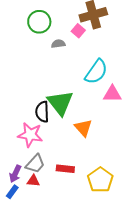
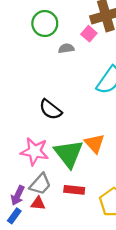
green triangle: (60, 103) -> (69, 154), moved
black semicircle: (42, 112) -> (50, 109), moved, turned -50

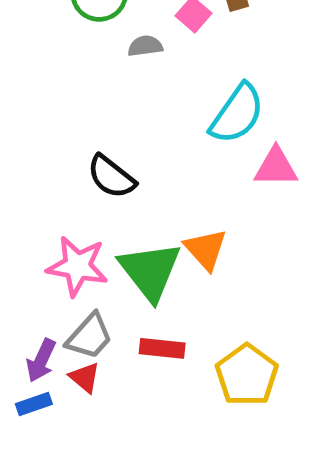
red triangle: (38, 203) -> (85, 377), turned 35
blue rectangle: (14, 216) -> (34, 404), turned 35

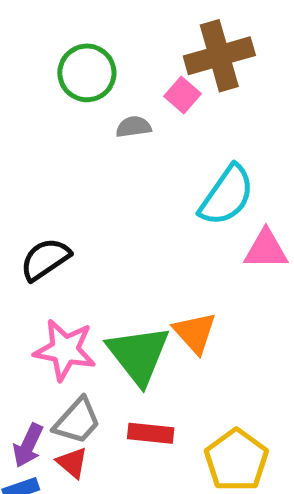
black semicircle: (111, 177) -> (45, 259), moved, turned 108

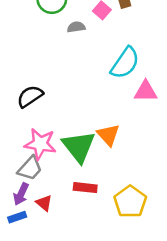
gray trapezoid: (77, 421) -> (30, 168), moved

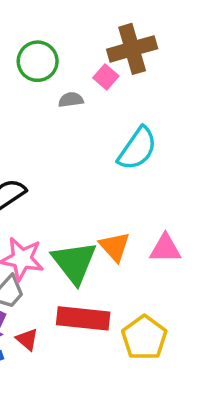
pink triangle: (146, 91) -> (165, 248), moved
red rectangle: (85, 188) -> (83, 318), size x1.6

